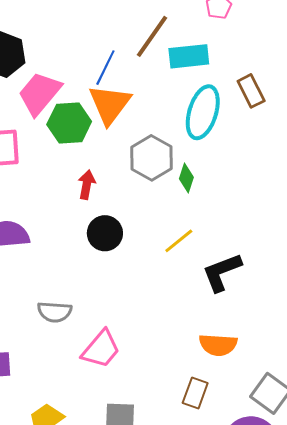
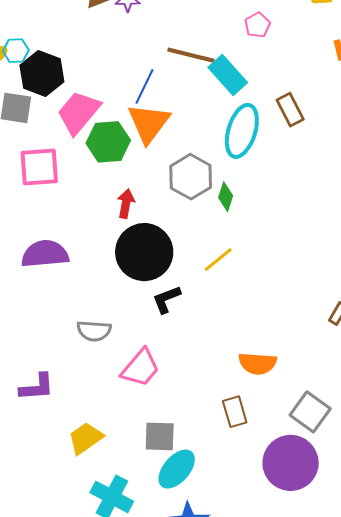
brown line: (152, 36) -> (191, 55), turned 69
cyan rectangle: (189, 56) -> (228, 75), turned 54
black circle: (105, 233) -> (144, 252), size x1.6
black L-shape: (222, 272) -> (166, 299), moved, size x0.7
brown rectangle: (195, 393) -> (235, 412), turned -36

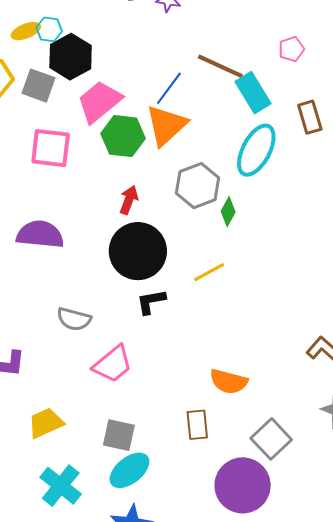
brown rectangle: (290, 110) -> (310, 117), moved

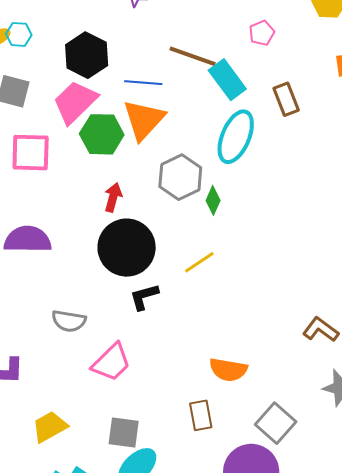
black hexagon: (71, 57) -> (87, 55), moved
blue line: (169, 88) -> (143, 83), turned 63

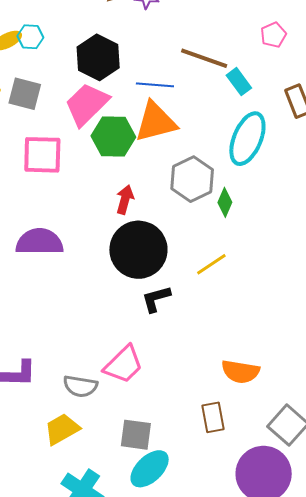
cyan rectangle: (227, 80) -> (239, 82), size x0.7
orange triangle: (144, 120) -> (156, 122), turned 33
gray semicircle: (69, 321) -> (80, 386), moved

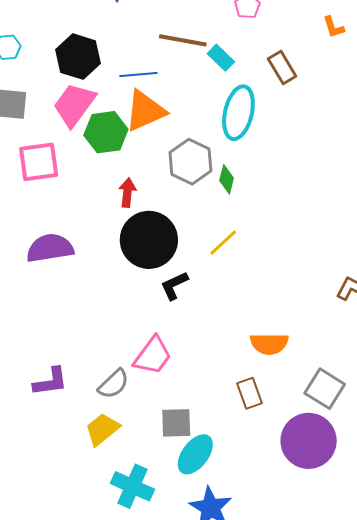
gray semicircle: (80, 386) -> (114, 384), turned -44

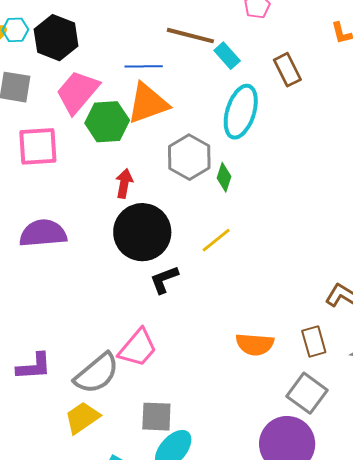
black hexagon: (78, 57) -> (56, 38), moved
gray semicircle: (114, 384) -> (97, 373), size x1.4
brown rectangle: (250, 393) -> (314, 341), moved

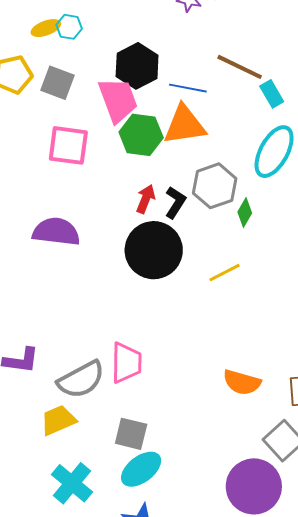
black hexagon: (56, 38) -> (137, 66), moved
pink trapezoid: (78, 92) -> (118, 100), turned 108
black L-shape: (164, 280) -> (175, 202), moved, turned 132
pink trapezoid: (138, 348) -> (126, 363), turned -51

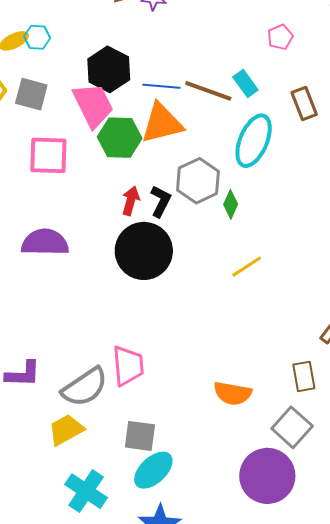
brown line: (240, 67) -> (208, 91), moved
yellow line: (225, 273) -> (247, 267), moved
orange semicircle: (242, 382) -> (233, 393), moved

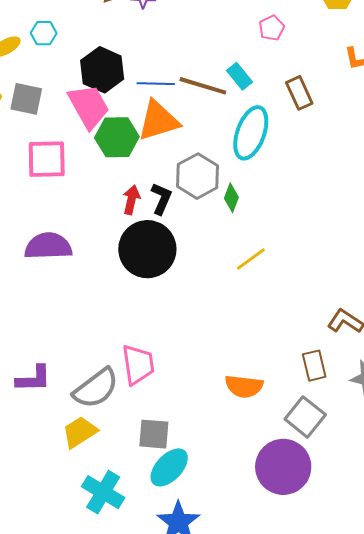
cyan hexagon: (37, 37) -> (44, 33), moved

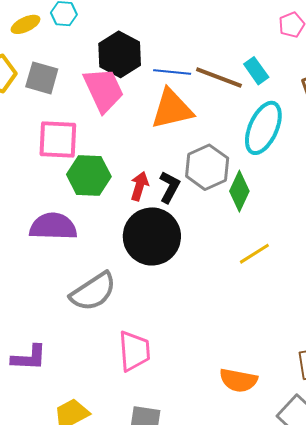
green hexagon: (117, 137) -> (89, 175), moved
green diamond: (231, 198) -> (239, 191), size x1.4
gray semicircle: (96, 388) -> (93, 292), moved

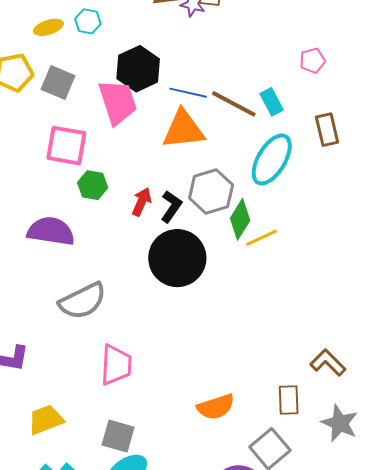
green hexagon: (89, 175) -> (93, 185), size x0.7
black circle: (152, 236) -> (177, 258), moved
yellow line: (254, 254) -> (261, 238), moved
orange semicircle: (238, 380) -> (216, 407), turned -36

